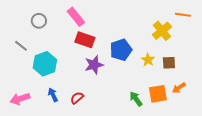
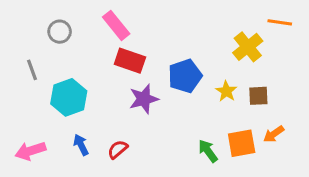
gray line: (21, 46) -> (32, 70), turned 32

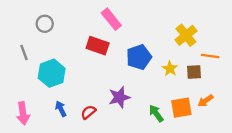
orange line: (280, 22) -> (210, 56), moved
pink rectangle: (116, 25) -> (111, 19), moved
purple star: (144, 99) -> (119, 97), moved
pink arrow: (30, 151) -> (23, 113), turned -80

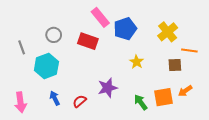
gray circle: (45, 24) -> (54, 35), moved
blue pentagon: (139, 57) -> (125, 29), moved
yellow star: (170, 69) -> (137, 62), moved

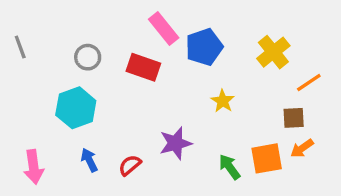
gray line: (22, 47) -> (20, 47), moved
orange line: (189, 50) -> (309, 82), turned -42
brown square: (175, 65) -> (294, 118), moved

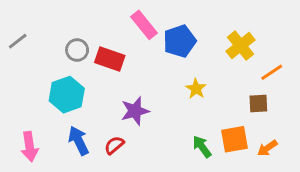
gray line: (20, 47) -> (18, 41), turned 72
red rectangle: (143, 67) -> (110, 59), moved
purple star: (175, 143) -> (135, 111), moved
orange arrow: (302, 148) -> (267, 148), moved
blue arrow: (89, 160) -> (79, 141), size x1.4

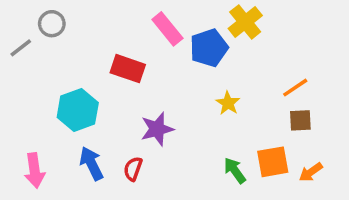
yellow cross: (241, 46) -> (245, 22), moved
gray circle: (77, 50) -> (52, 24), moved
orange line: (272, 72) -> (295, 88), moved
red semicircle: (114, 145) -> (133, 169), turned -30

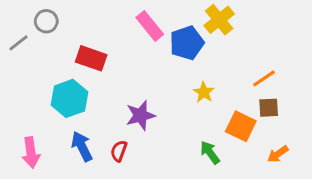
red rectangle: (128, 69) -> (91, 58), moved
orange square: (273, 162) -> (241, 126), moved, turned 36

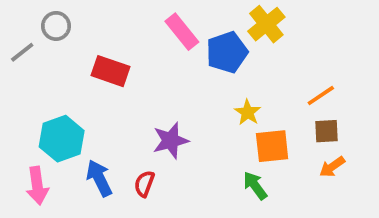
cyan hexagon: (69, 98) -> (62, 139), moved
orange square: (241, 126) -> (272, 146), moved, turned -32
orange arrow: (278, 154) -> (332, 167), moved

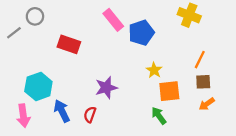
yellow cross: (266, 24) -> (189, 15), moved, turned -30
orange line: (321, 95) -> (200, 60), turned -30

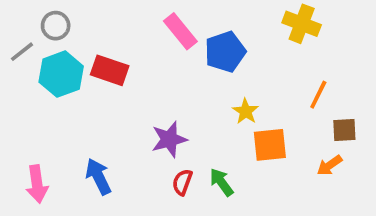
brown square: (203, 82) -> (344, 130), moved
cyan hexagon: (38, 86) -> (61, 74), moved
red semicircle: (90, 115) -> (182, 182), moved
green arrow: (159, 116) -> (221, 182), moved

